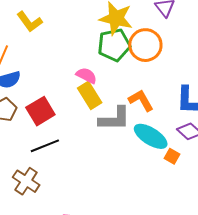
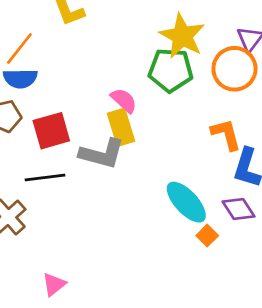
orange circle: (145, 45) -> (234, 69), moved
orange L-shape: (141, 100) -> (226, 134), moved
gray L-shape: (114, 119) -> (102, 154), moved

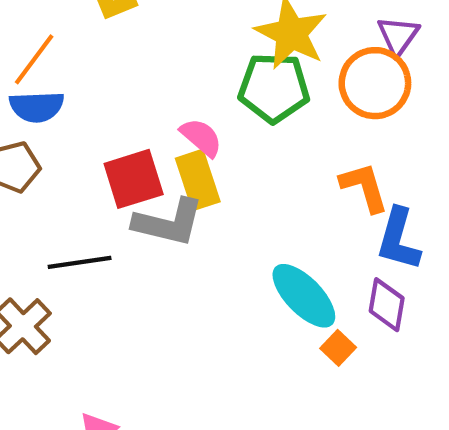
red square: (51, 131) -> (134, 179), moved
purple diamond: (238, 209) -> (387, 305), turned 44

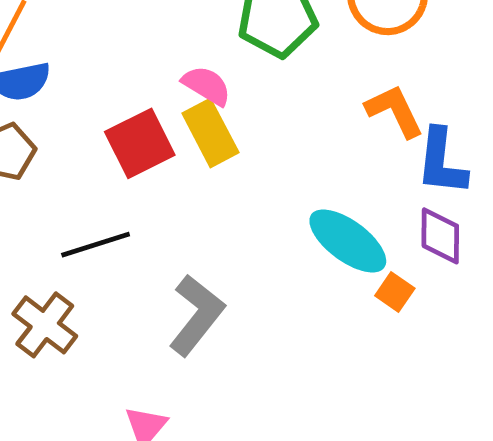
gray L-shape: (169, 223) -> (196, 315), moved, turned -56

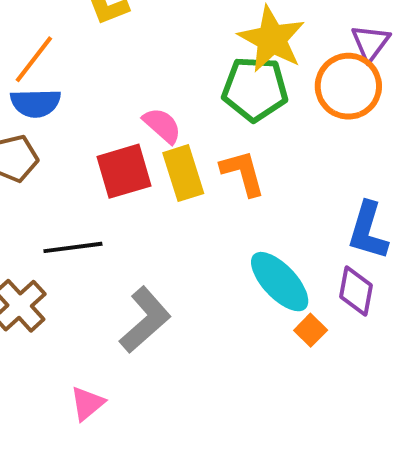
pink semicircle: (207, 86) -> (162, 125), moved
orange L-shape: (395, 111) -> (243, 173), moved

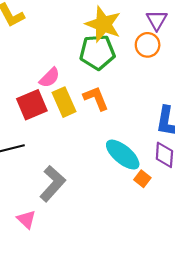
orange circle: (348, 86) -> (148, 45), size x0.7
pink semicircle: (162, 125) -> (50, 78), turned 100
pink triangle: (87, 403) -> (26, 219), moved, turned -30

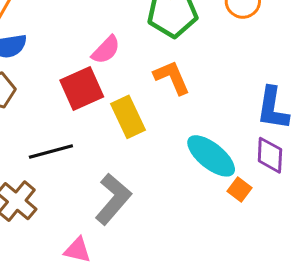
yellow rectangle: (64, 102) -> (128, 117), moved
pink triangle: (26, 219) -> (77, 250), turned -30

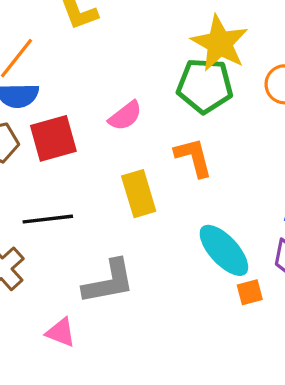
red square: (82, 88) -> (53, 138), moved
orange square: (240, 190) -> (250, 292), turned 30
gray L-shape: (113, 199) -> (109, 282), turned 30

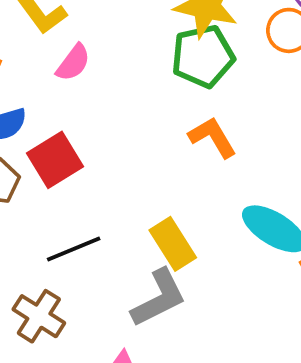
pink semicircle: (125, 116) -> (73, 63), moved
yellow rectangle: (139, 194) -> (173, 244), moved

